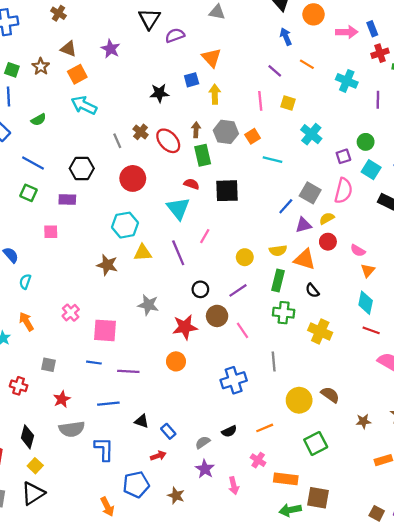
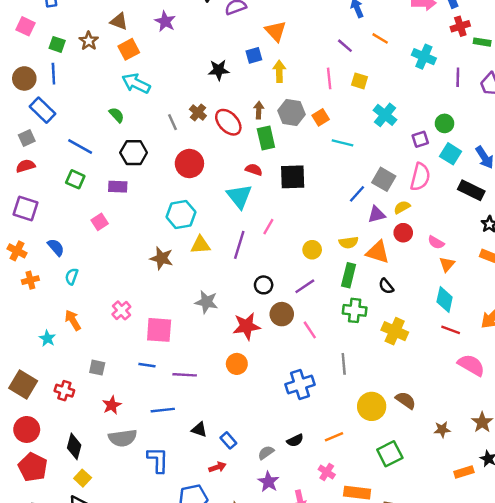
green semicircle: (39, 120) -> (117, 115), moved, turned -104
pink square: (51, 232) -> (100, 222), turned -32
purple line: (178, 253) -> (239, 245), turned 40

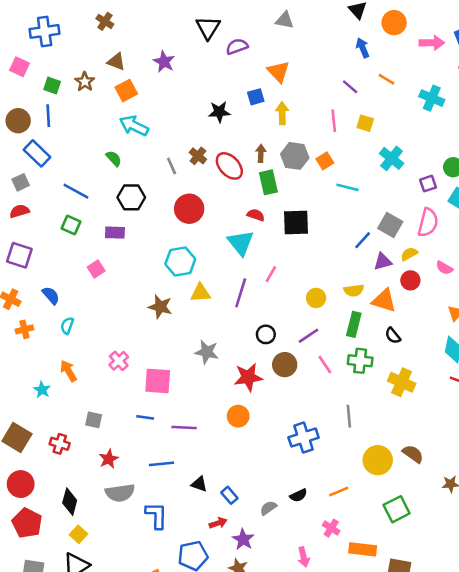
pink semicircle: (436, 242) -> (444, 268), moved
pink line: (310, 330) -> (325, 365), moved
purple star: (268, 482) -> (243, 539), moved

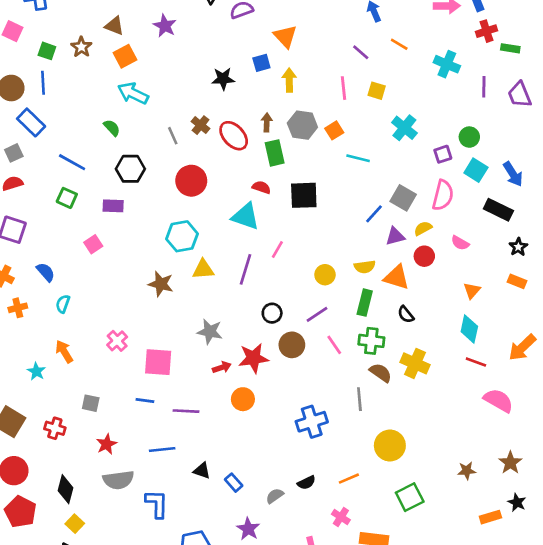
cyan triangle: (241, 243) -> (246, 216), turned -32
brown semicircle: (413, 454) -> (381, 373), moved
red arrow: (218, 523) -> (222, 367), moved

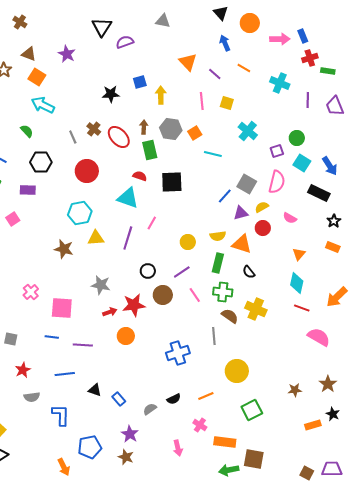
orange triangle: (285, 36) -> (188, 62), moved
orange square: (125, 56) -> (37, 77), turned -30
gray semicircle: (118, 480) -> (32, 397), size x0.7

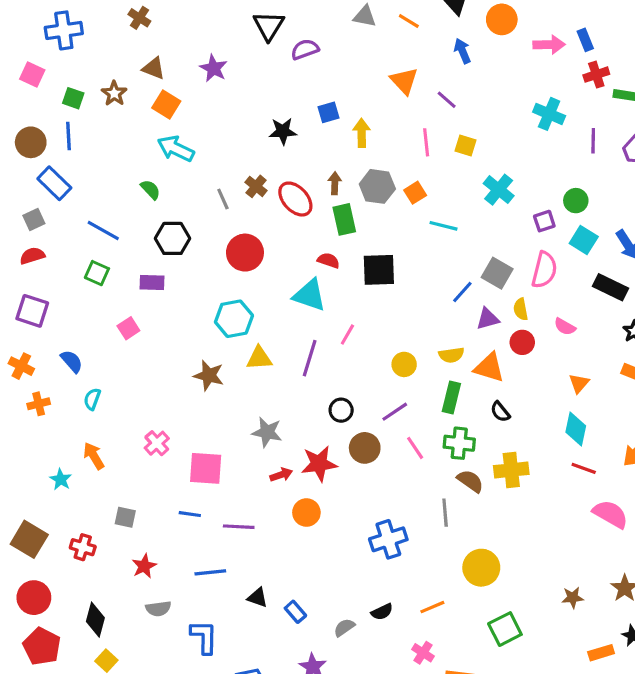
orange line: (244, 68) -> (409, 21), moved
yellow semicircle: (262, 207) -> (521, 309), turned -72
yellow cross: (256, 309) -> (511, 470), turned -30

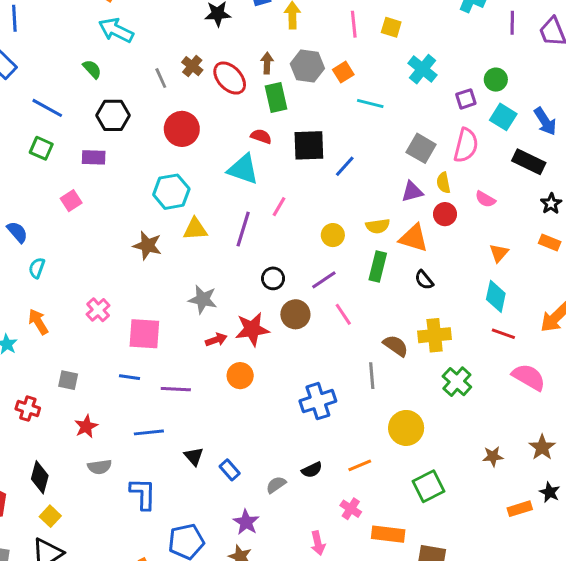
blue line: (462, 292) -> (345, 166), moved
green cross: (459, 443) -> (457, 382), moved, turned 36
black triangle: (258, 598) -> (194, 456), turned 30

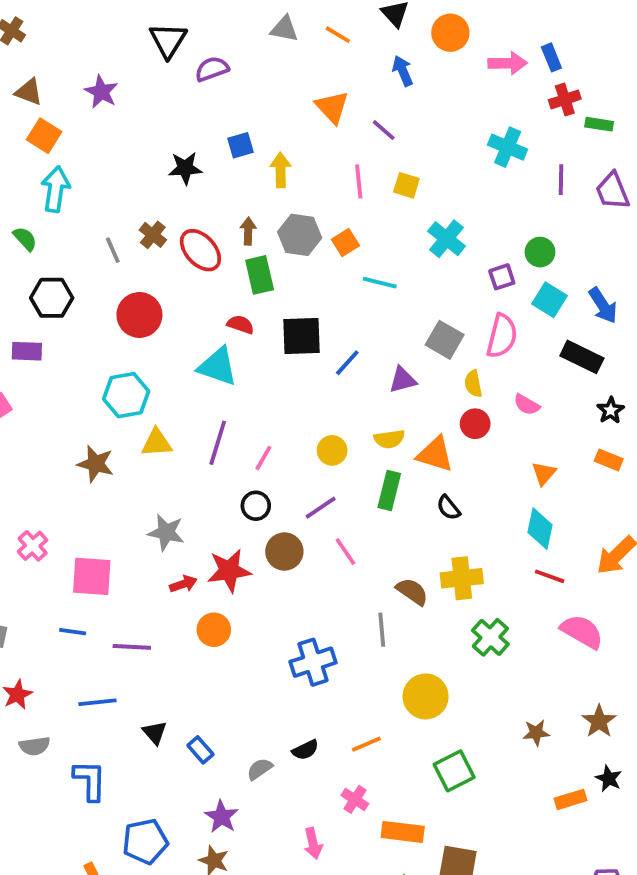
cyan arrow: (116, 30) -> (56, 189), turned 72
purple triangle: (412, 192) -> (403, 380), moved
pink line: (279, 207) -> (263, 458), moved

